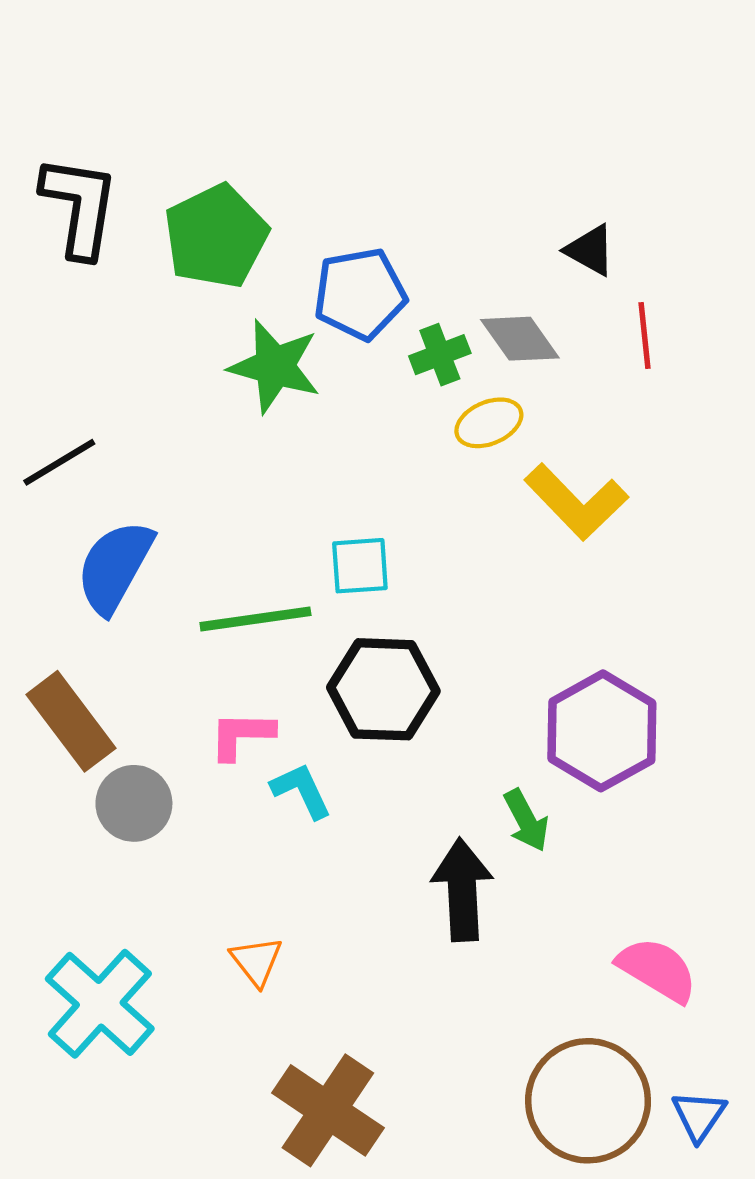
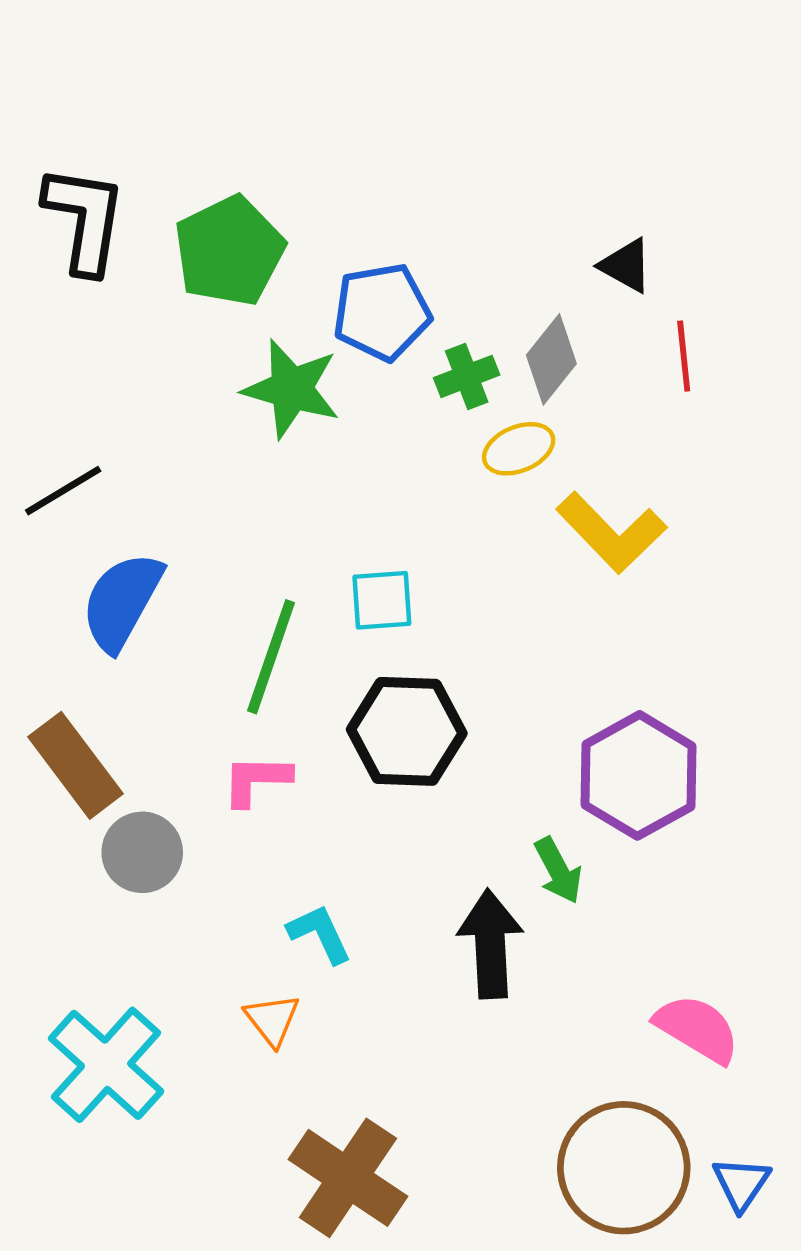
gray diamond: (520, 339) -> (551, 359), turned 74
green line: (255, 619) -> (271, 657), turned -63
cyan L-shape: (301, 791) -> (320, 934), moved

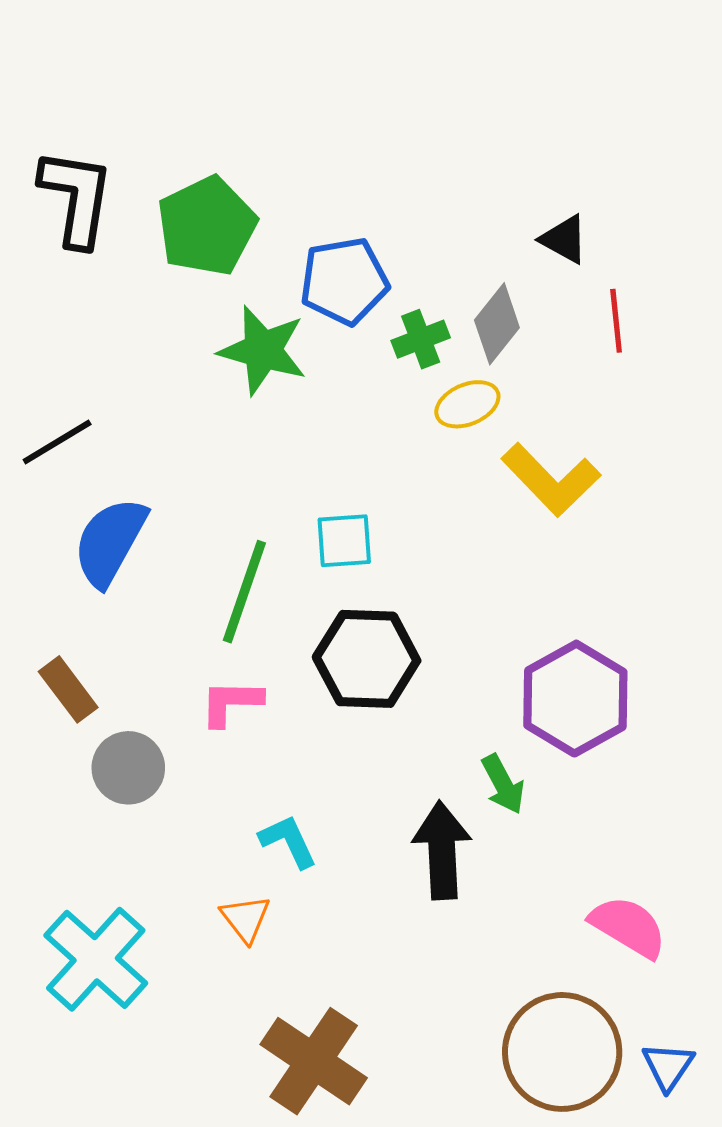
brown rectangle: (76, 765) -> (68, 689), size x0.7

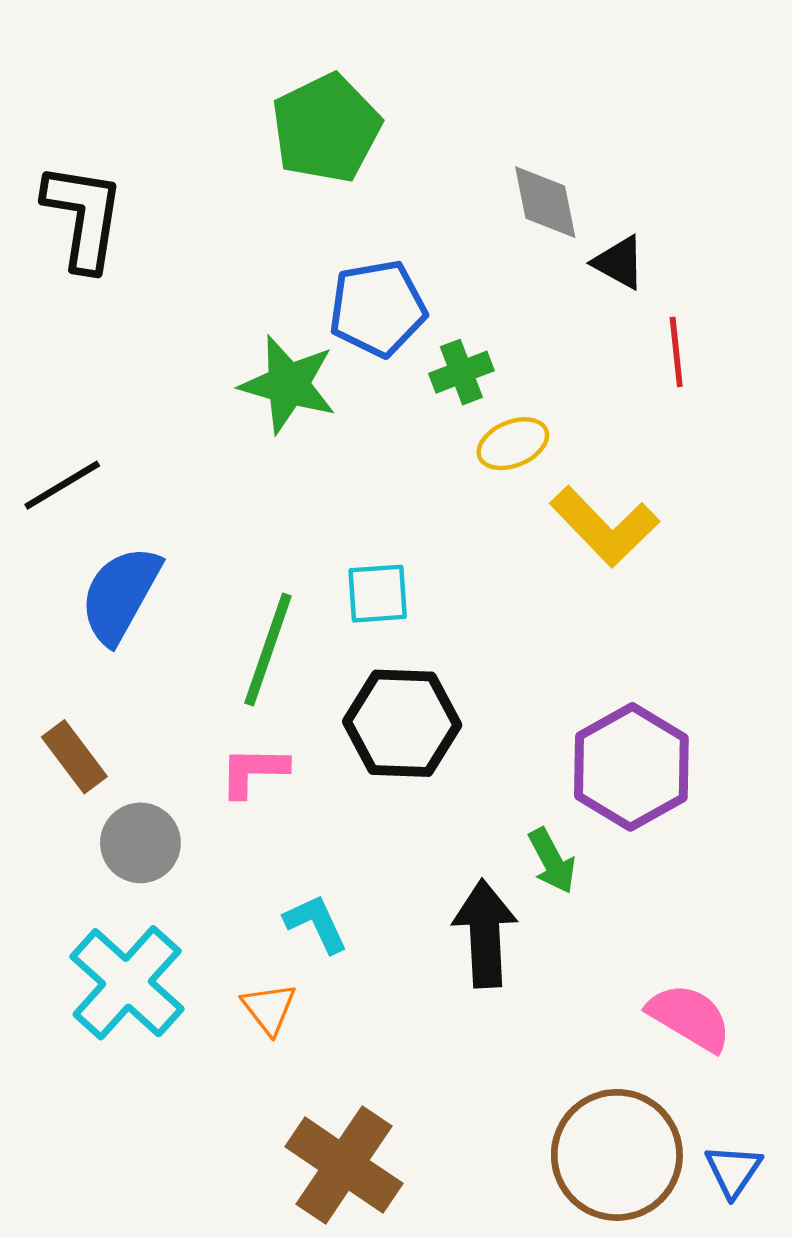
green pentagon: (207, 226) -> (326, 128), moved
gray diamond: (497, 324) -> (545, 202), moved, turned -50
cyan cross: (96, 959) -> (127, 983), moved

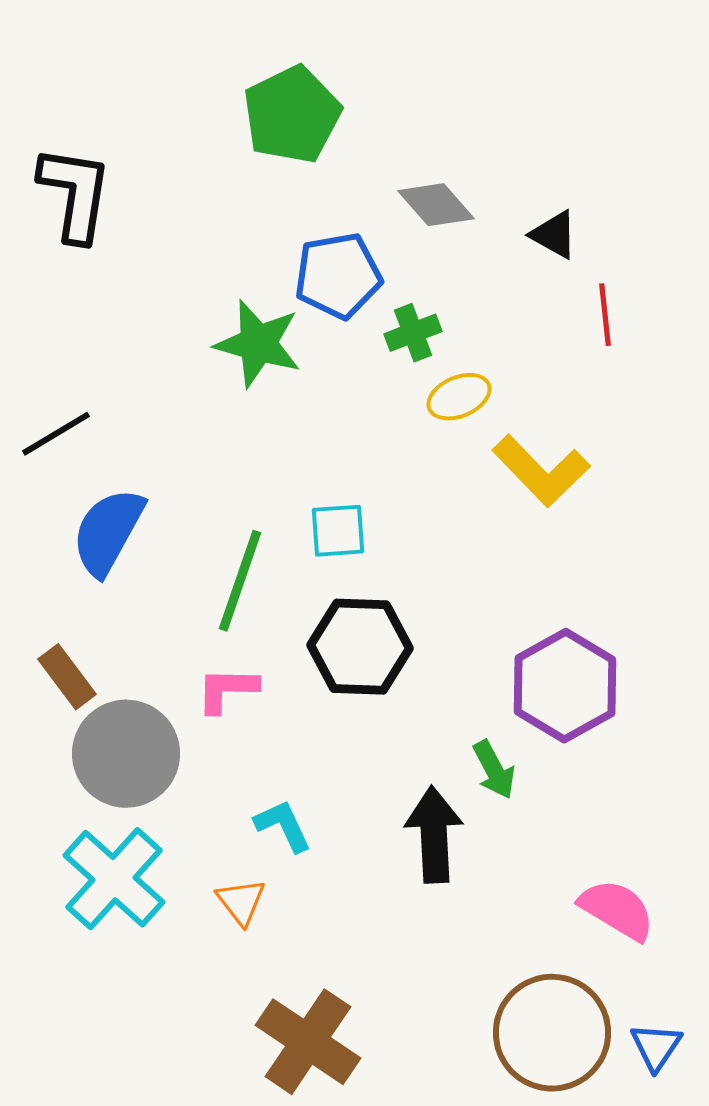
gray diamond: (545, 202) -> (436, 205), moved, turned -30
gray circle: (140, 843) -> (126, 754), size x1.5

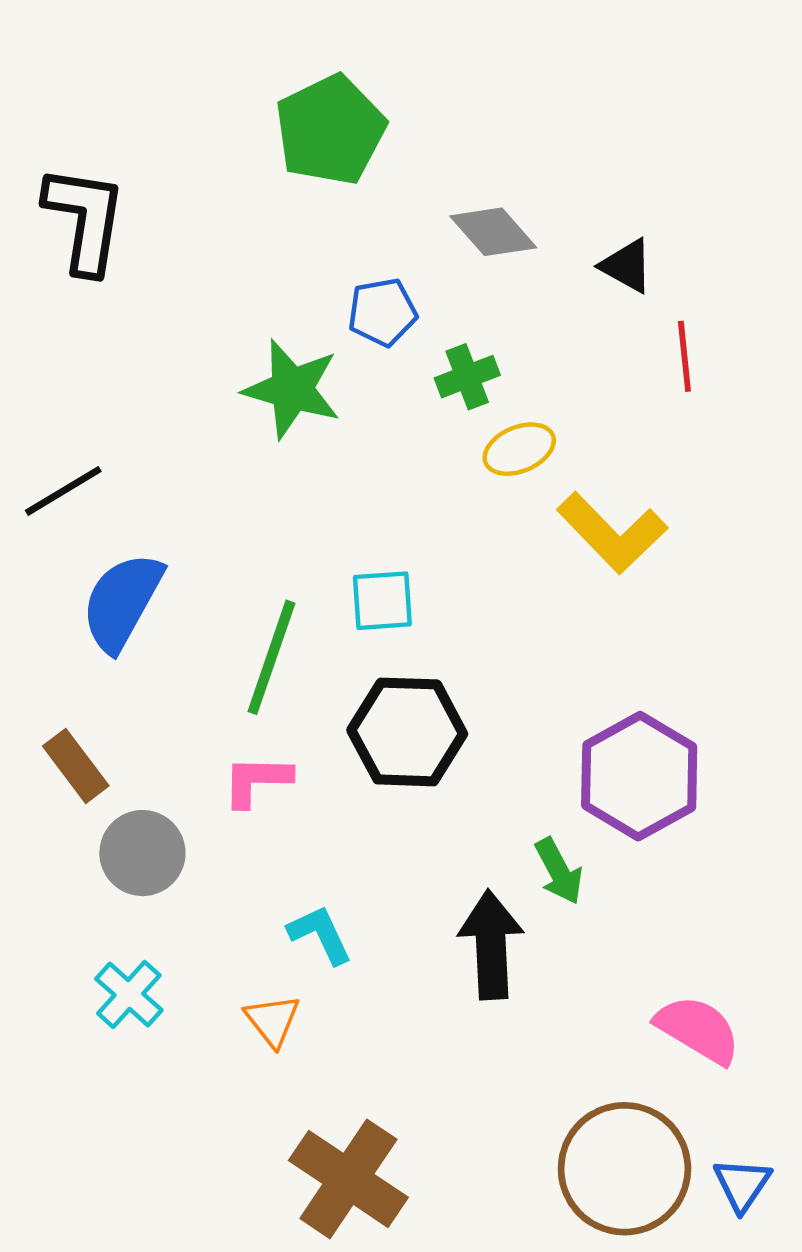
blue pentagon: (338, 276) -> (382, 312), size x0.7
gray circle: (126, 754) -> (142, 853), size x0.7
cyan cross: (114, 879) -> (129, 994), size x0.6

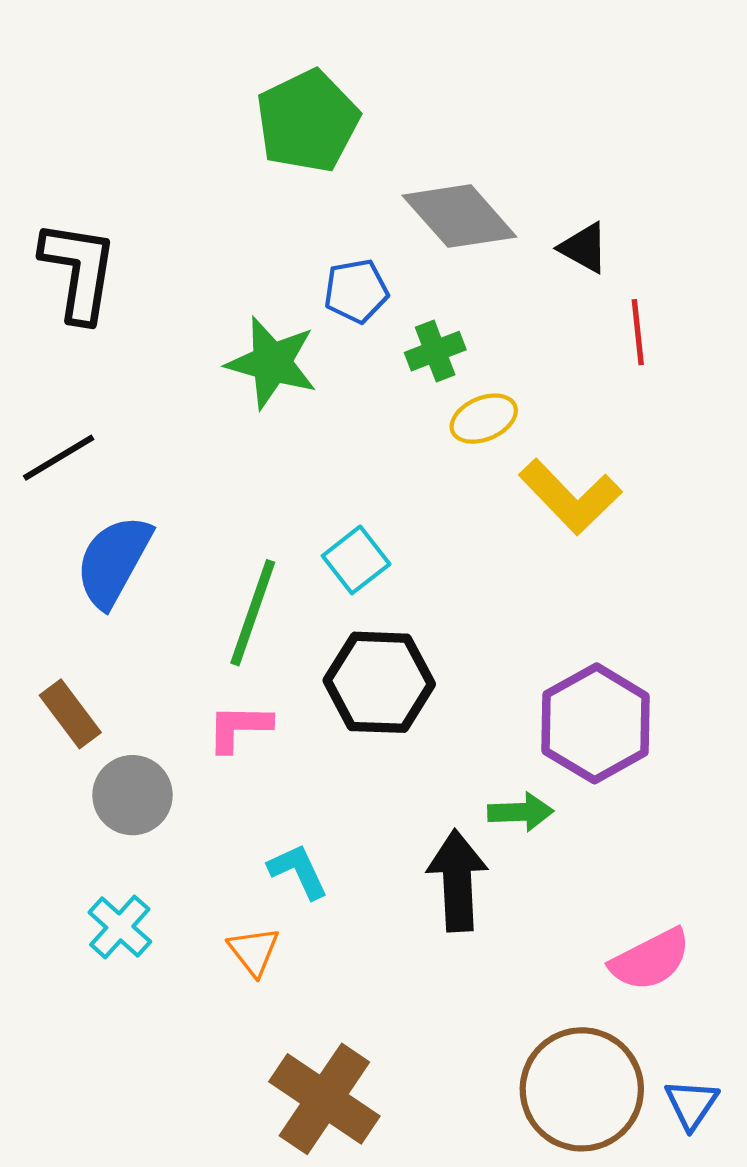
black L-shape: (85, 219) -> (79, 271), moved
gray diamond: (493, 232) -> (459, 216), size x1.4
cyan square: (382, 601) -> (356, 560), turned -34
green arrow: (559, 871) -> (521, 812), turned -64
pink semicircle: (698, 1030) -> (650, 960), turned 122

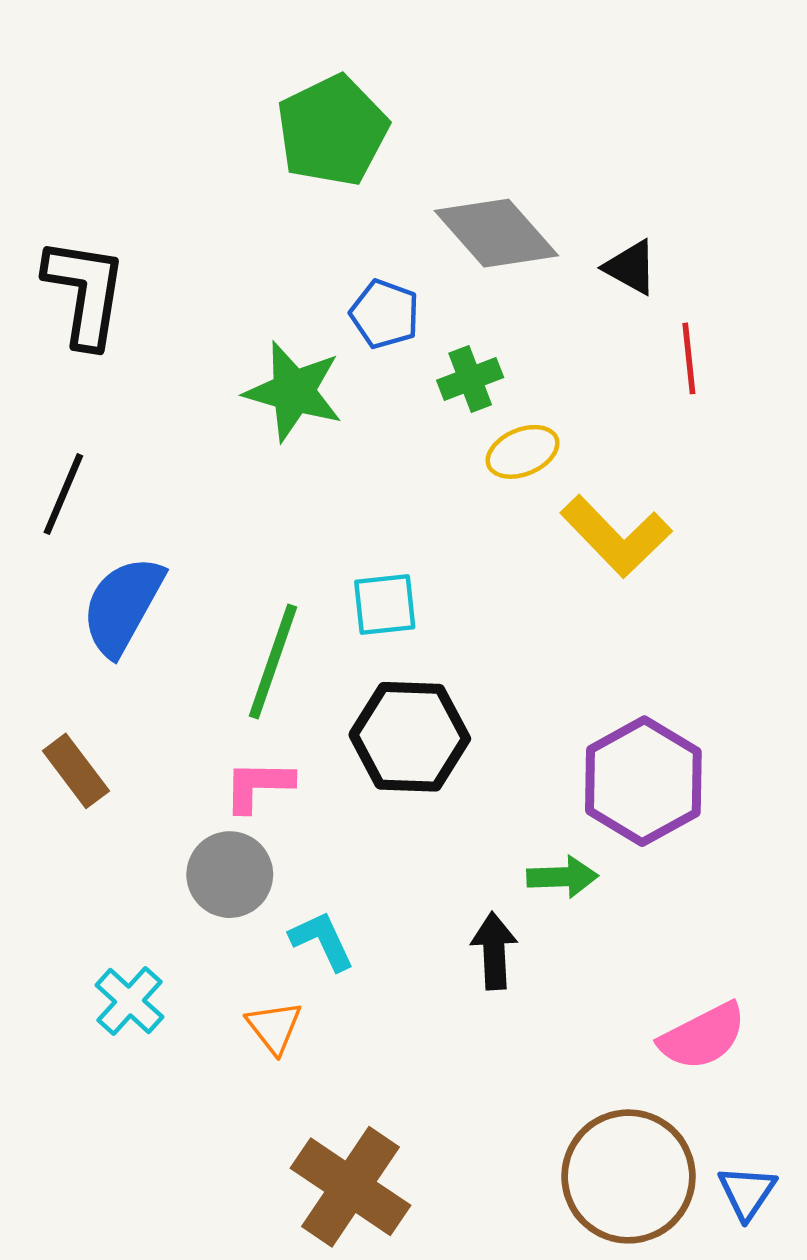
blue pentagon: (356, 291) -> (385, 314), turned 30
black line: (59, 458) -> (63, 494), turned -36
cyan square: (356, 560) -> (385, 605), turned 32
gray circle: (133, 795) -> (230, 875), moved
black arrow: (457, 881) -> (494, 951), size x0.7

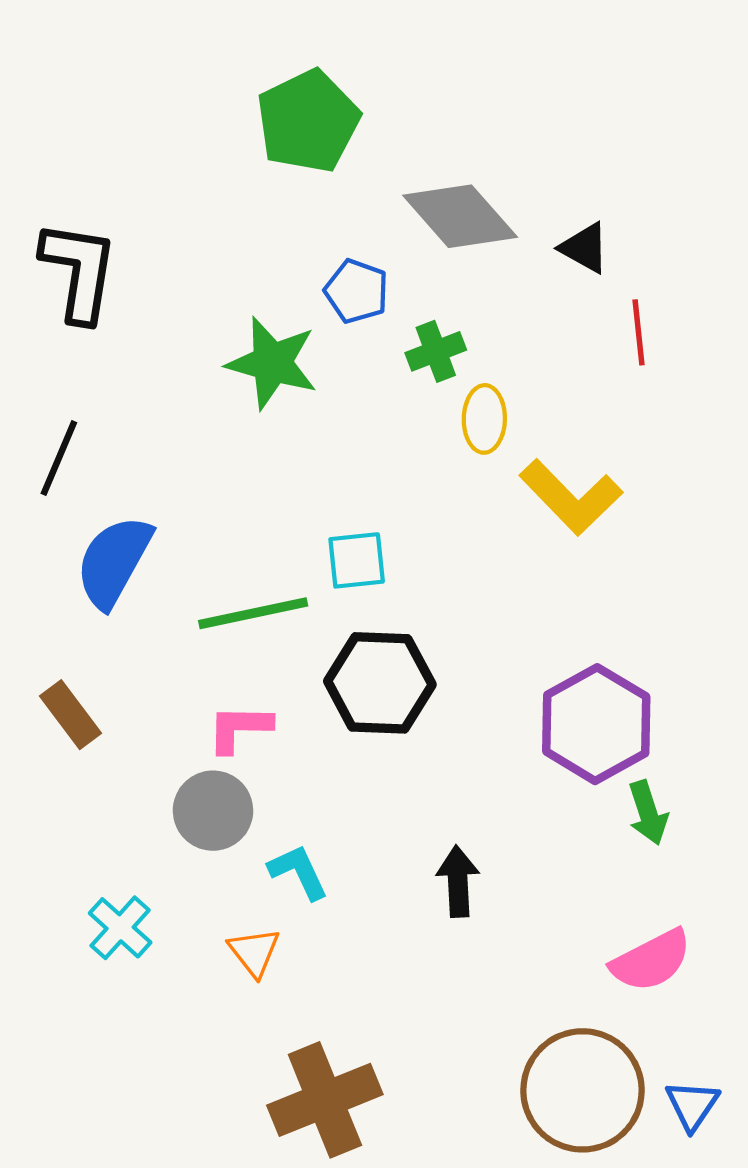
yellow ellipse: (523, 452) -> (484, 419), turned -66
green line: (273, 662) -> (253, 613), turned 59
green arrow: (562, 877) -> (648, 813), moved, turned 74
brown cross: (351, 1187) -> (325, 1100), turned 34

